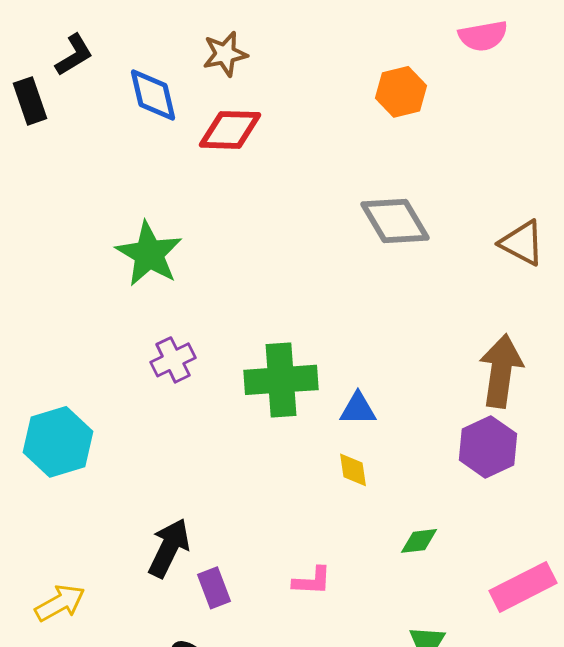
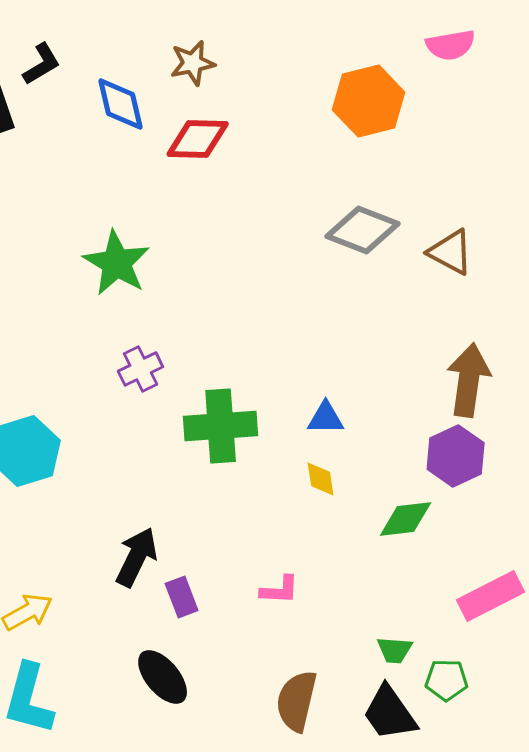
orange hexagon: (401, 92) -> (369, 101), size x1.4
gray diamond: (395, 221) -> (363, 230), turned -38
brown triangle: (522, 243) -> (451, 252), moved
green cross: (281, 380) -> (221, 426), moved
green diamond: (419, 541) -> (406, 519), moved, size x1.4

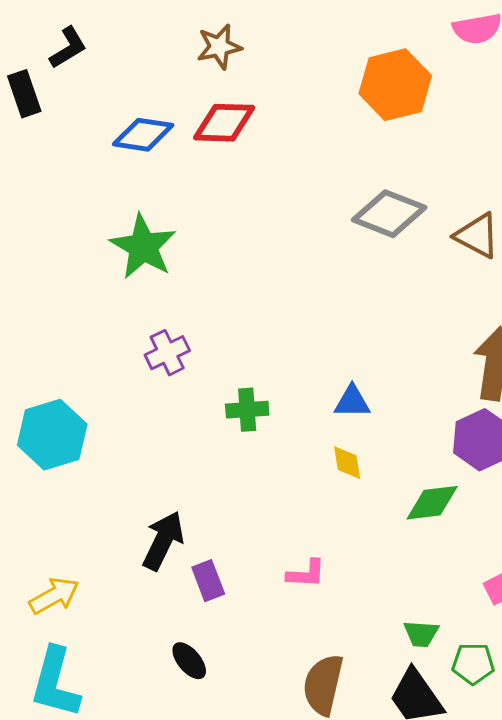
blue diamond: (121, 104) -> (143, 135), moved, turned -68
green cross: (221, 426) -> (247, 410), size x0.6
black ellipse: (163, 677) -> (189, 661), size x0.7

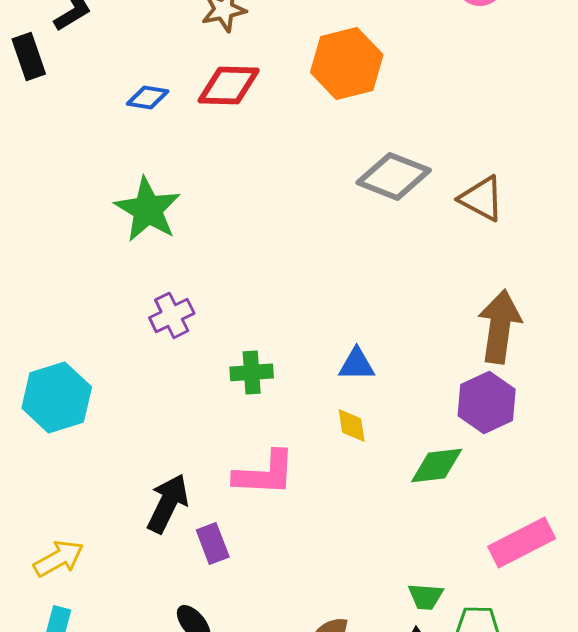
orange hexagon: (395, 85) -> (347, 63), moved
blue diamond: (143, 135) -> (148, 97), size x0.7
pink L-shape: (306, 574) -> (265, 473), moved, size x1.6

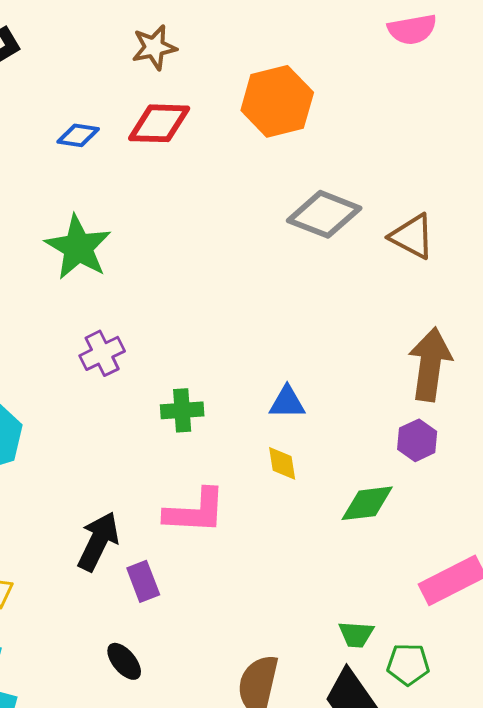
purple hexagon: (487, 402) -> (417, 440), size x0.7

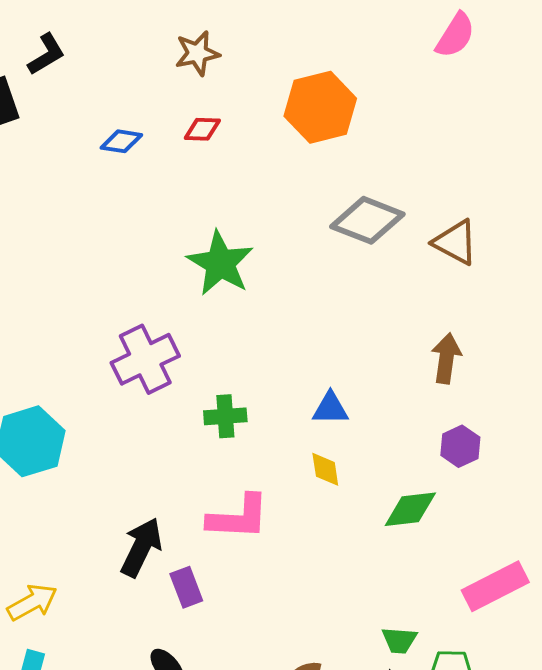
pink semicircle: (412, 29) -> (455, 35), turned -48
red diamond: (159, 123) -> (202, 129), size x0.6
green star: (78, 247) -> (220, 263), moved
purple cross: (102, 353) -> (145, 359), size x1.5
brown arrow: (430, 364) -> (446, 358), moved, size x0.7

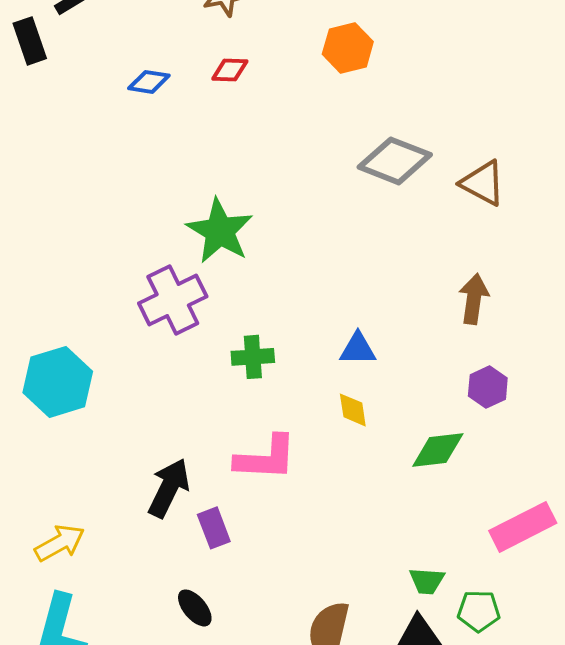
orange hexagon: (320, 107) -> (348, 48), size x0.7
green star: (220, 263) -> (220, 231), moved

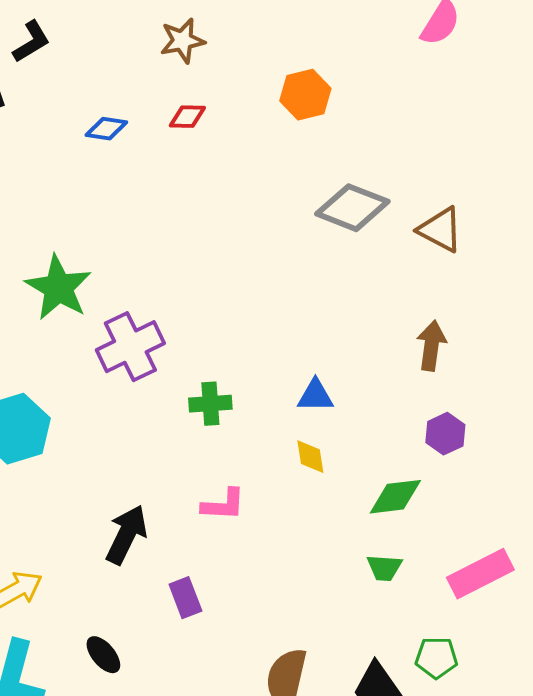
green star: (220, 231) -> (58, 288), moved
pink L-shape: (266, 458) -> (223, 505), size x0.7
purple rectangle: (214, 528) -> (185, 598), moved
green trapezoid: (427, 581) -> (384, 568), moved
black ellipse: (195, 608) -> (103, 655), moved

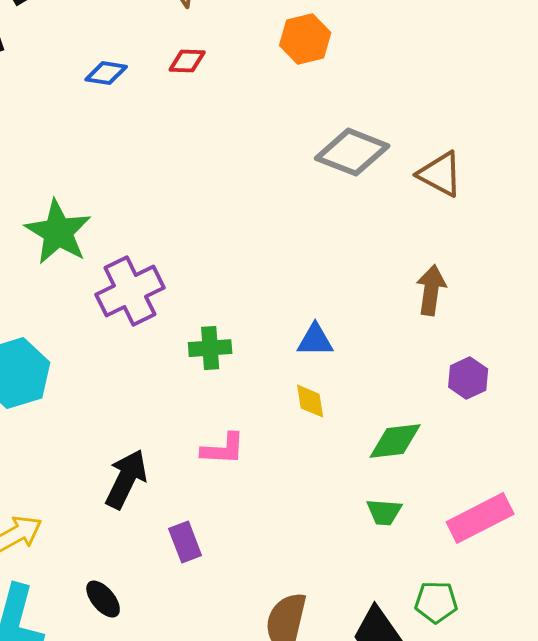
purple hexagon: (445, 434) -> (468, 378), moved

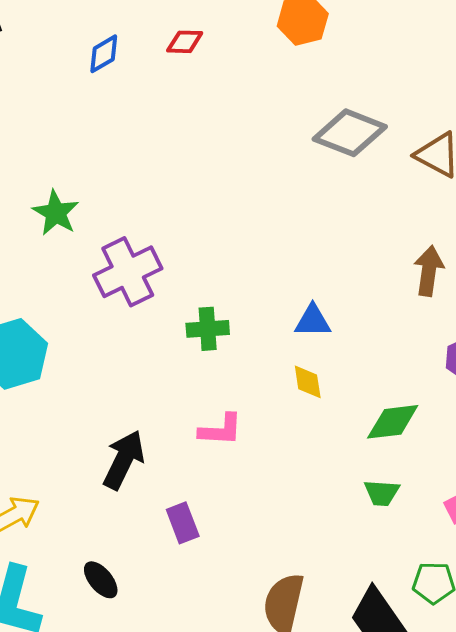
blue diamond: (106, 73) -> (104, 54), turned -39
green star: (58, 232) -> (56, 213), size x0.7

